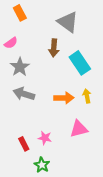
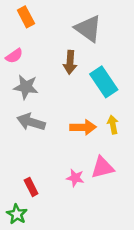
gray star: (20, 67) -> (26, 87), turned -30
pink star: (45, 138) -> (75, 178), moved
green star: (42, 165) -> (17, 214), moved

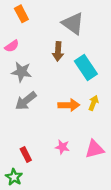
gray arrow: (31, 122) -> (26, 101), turned -55
yellow arrow: (113, 125) -> (93, 103), turned 32
pink triangle: (102, 167) -> (95, 149), moved

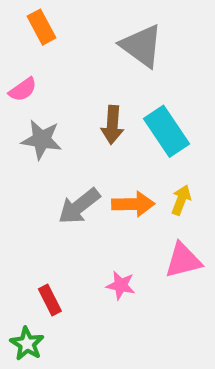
brown arrow: (58, 51) -> (112, 125), moved
gray arrow: (26, 101) -> (79, 206), moved
pink triangle: (95, 149) -> (183, 260), moved

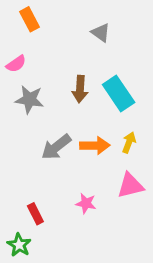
gray triangle: (142, 46) -> (101, 33), size x0.6

